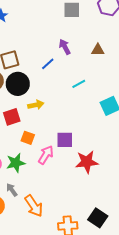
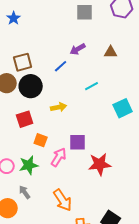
purple arrow: (65, 47) -> (78, 49), turned -91
yellow arrow: (36, 105) -> (59, 107), moved
orange arrow: (34, 206) -> (63, 200), moved

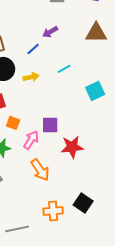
brown triangle: (111, 52) -> (96, 33), moved, size x1.6
yellow arrow: (59, 107) -> (31, 77), moved
orange arrow: (63, 200) -> (40, 170), moved

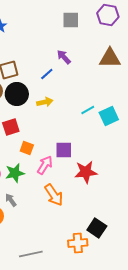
purple arrow: (50, 32) -> (64, 57), turned 77
cyan line: (64, 69) -> (88, 110), moved
orange cross: (53, 211) -> (78, 243), moved

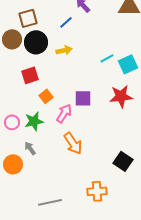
orange square: (27, 148) -> (46, 96), turned 32
red star: (86, 172) -> (121, 96), moved
black square: (97, 228) -> (123, 161), moved

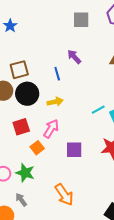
blue line: (66, 22) -> (57, 74), turned -64
pink arrow: (64, 113) -> (51, 129), moved
green star: (34, 121) -> (25, 173), turned 30

